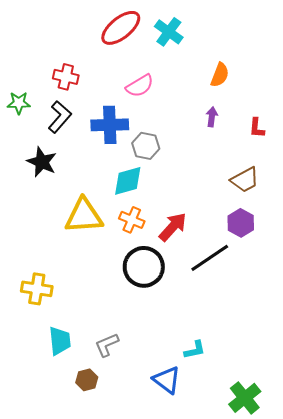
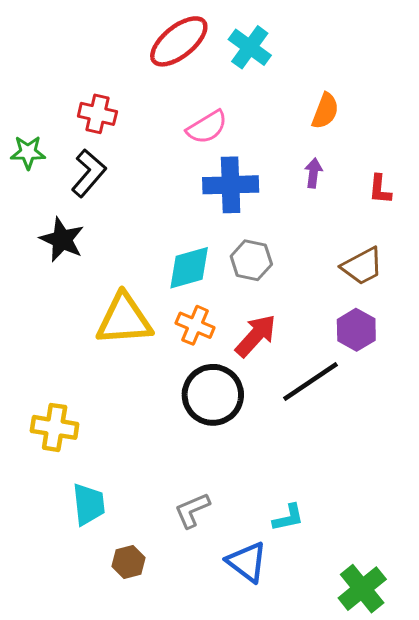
blue cross: (110, 125) -> (231, 185), moved
gray hexagon: (146, 146) -> (251, 260), moved
gray L-shape: (107, 345) -> (192, 510), moved

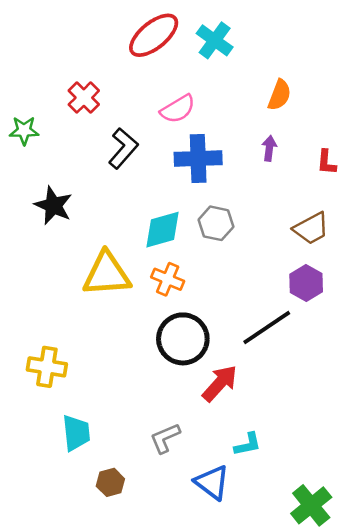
red cross: (97, 114) -> (84, 98), turned 32
black L-shape: (89, 173) -> (123, 148), moved
red arrow: (256, 336) -> (220, 383), moved

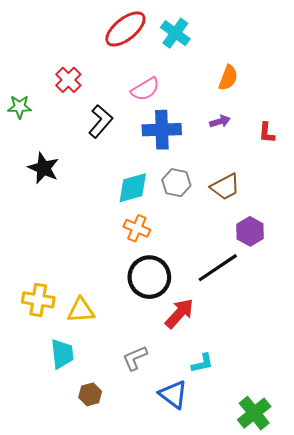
purple arrow: (269, 148) -> (220, 121), turned 66
brown trapezoid: (311, 228) -> (225, 187), moved
yellow triangle: (107, 274) -> (81, 310), moved, size x0.7

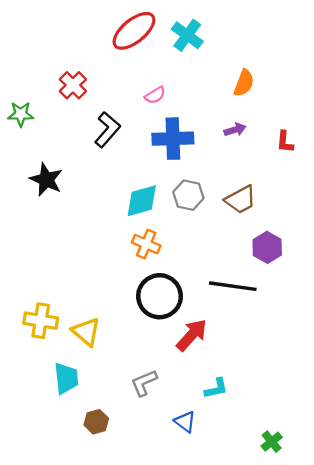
pink semicircle: (145, 89) -> (155, 95), size x0.7
black line: (218, 268) -> (233, 286), turned 42
yellow triangle: (81, 310) -> (86, 332), turned 44
blue triangle: (173, 394) -> (185, 422), size x0.7
green cross: (254, 413) -> (272, 442), size x0.6

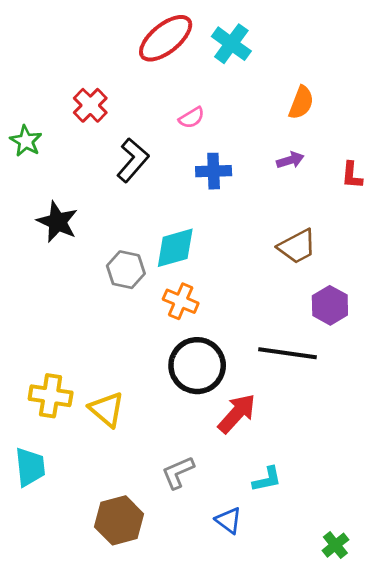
green star: (21, 114) -> (26, 141), turned 30
blue cross: (173, 139) -> (214, 171), size x0.7
gray hexagon: (188, 195) -> (126, 270), moved
cyan trapezoid: (66, 378) -> (30, 467), moved
brown hexagon: (96, 422) -> (119, 520), size x1.6

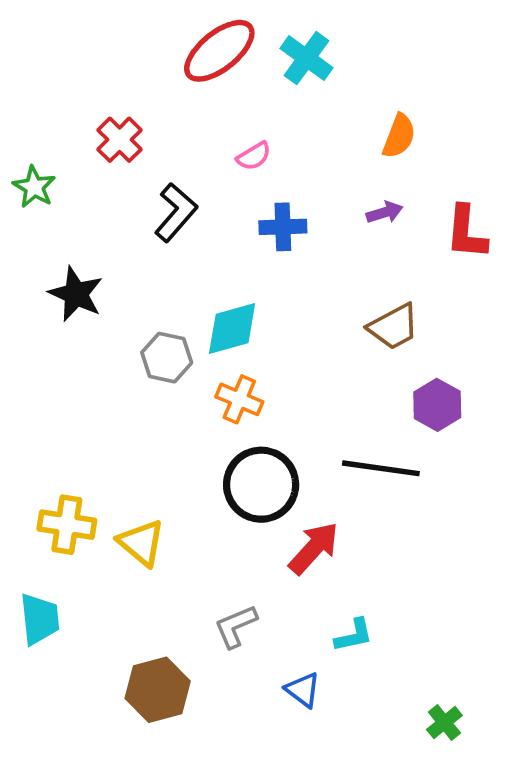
red L-shape: (352, 175) -> (466, 232), size x1.5

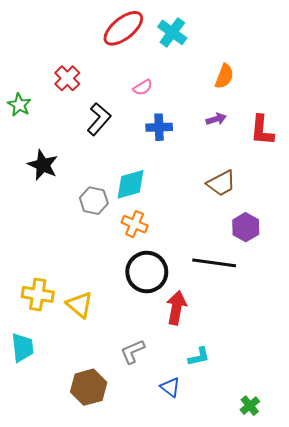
red arrow: (314, 548) -> (176, 308), turned -32

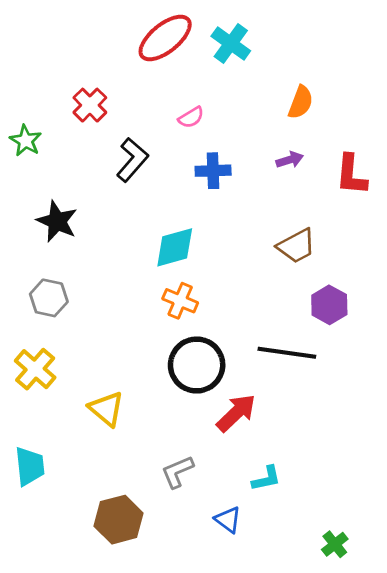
gray hexagon: (94, 201) -> (49, 298), moved
yellow cross: (38, 294) -> (35, 369), moved, turned 32
red arrow: (176, 308) -> (236, 413), turned 36

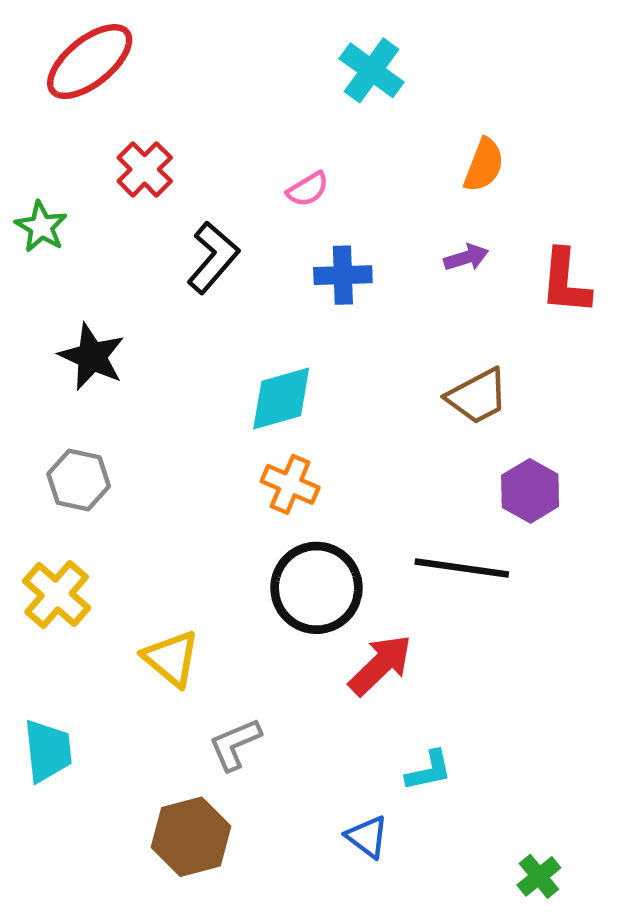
red ellipse: (165, 38) -> (90, 62), moved
gray L-shape: (177, 472) -> (235, 744), moved

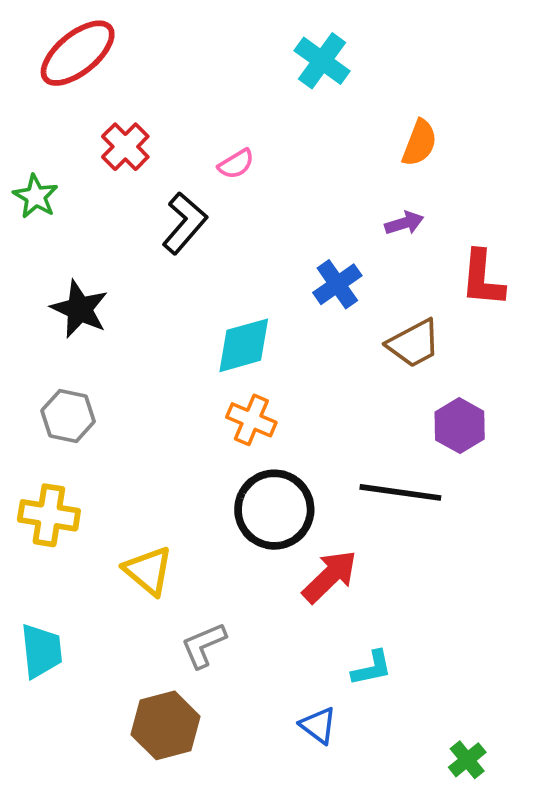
pink semicircle: (308, 189) -> (236, 164), moved
blue cross: (343, 275) -> (337, 284), moved, turned -33
red L-shape: (565, 282) -> (482, 278), moved
yellow cross: (57, 594) -> (49, 515), turned -32

